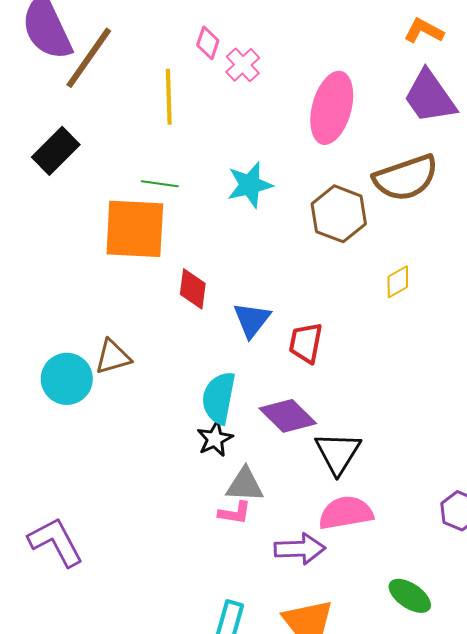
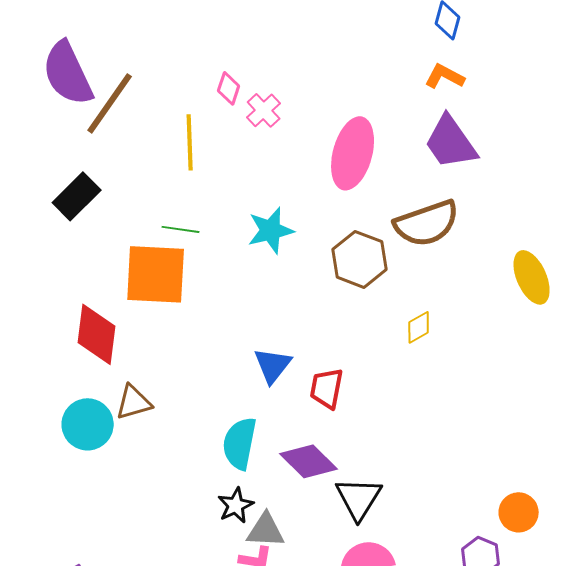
red diamond: (193, 289) -> (97, 334), moved, size x1.5
black star: (215, 439) -> (236, 505), moved

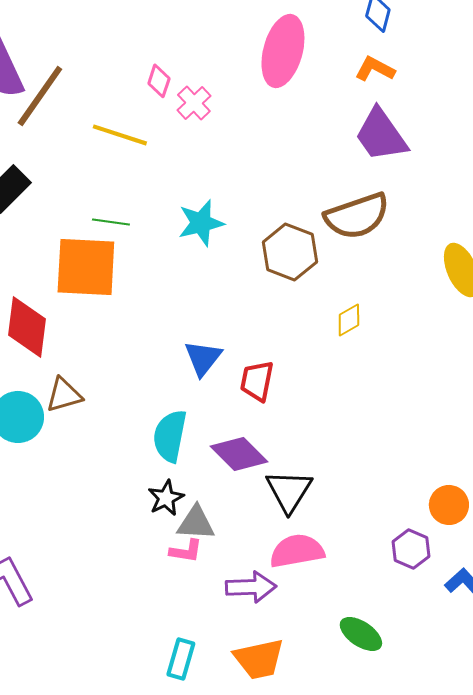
yellow line: (190, 142) -> (120, 135), turned -70
pink ellipse: (353, 153) -> (283, 51), moved

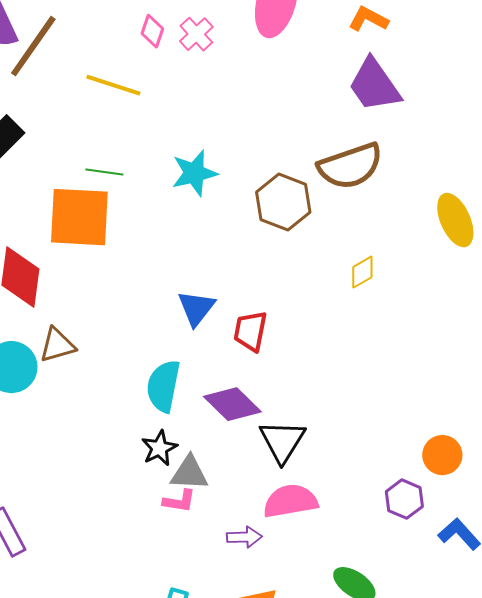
pink cross: (194, 103) -> (196, 34), moved
yellow diamond: (349, 320) -> (362, 272), moved
purple arrow: (251, 587) -> (244, 537), size x0.7

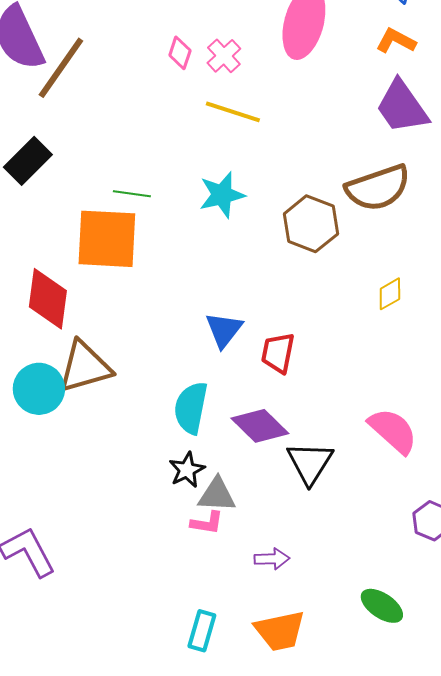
yellow line: (113, 85) -> (233, 112), moved
brown triangle: (57, 345) -> (85, 367), size x1.5
pink semicircle: (290, 501) -> (393, 431), moved, turned 52

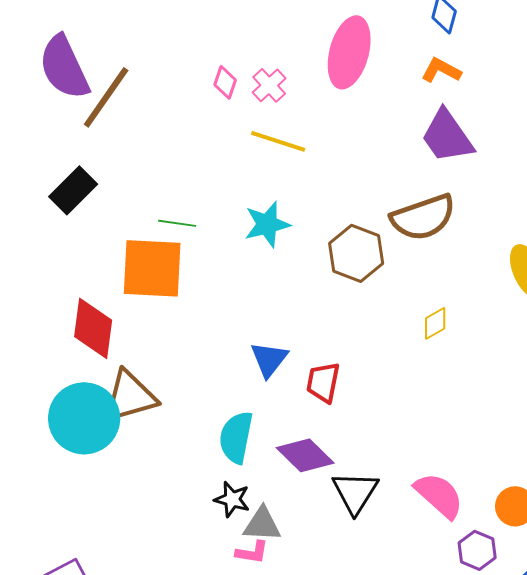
cyan circle: (39, 389) -> (84, 418), size x1.4
pink semicircle: (393, 431) -> (439, 495), moved
black star: (187, 470) -> (232, 499), turned -30

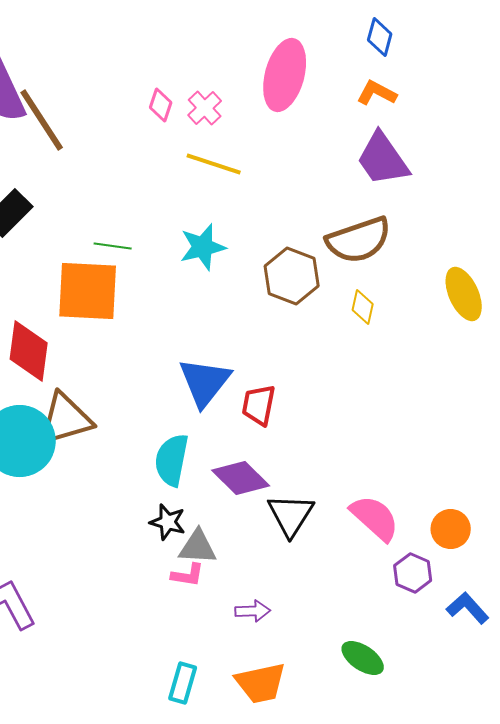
brown line: (106, 97) -> (42, 120), turned -68
yellow diamond: (435, 323) -> (363, 307), moved, turned -48
blue triangle: (269, 359) -> (205, 382), size x1.4

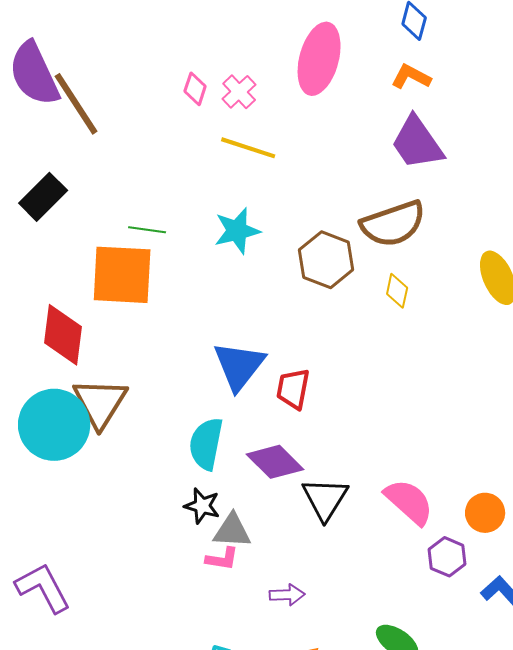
brown triangle: (66, 419) -> (100, 403), turned -42

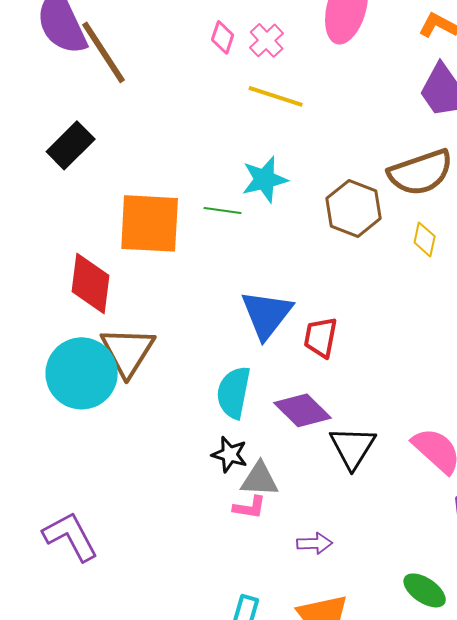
green line: (147, 230) -> (223, 210), moved

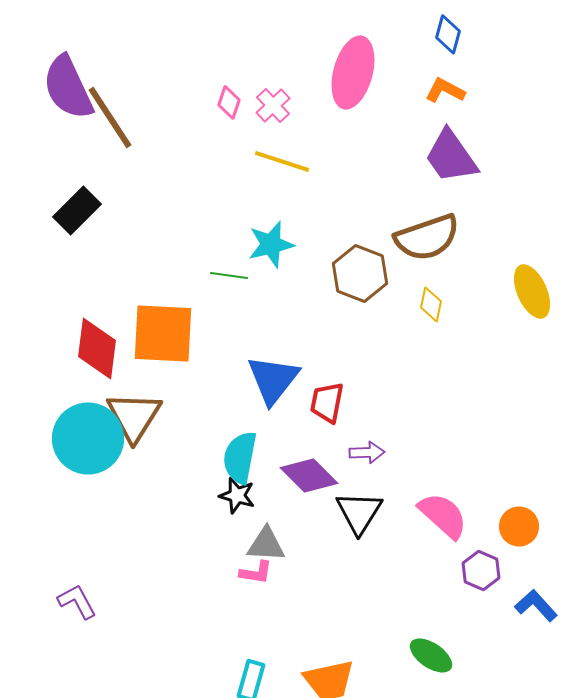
orange square: (150, 223) -> (163, 333), moved
black star: (230, 454) -> (237, 495), moved
purple L-shape: (71, 536) -> (77, 601), size x0.7
purple arrow: (315, 543) -> (367, 452), moved

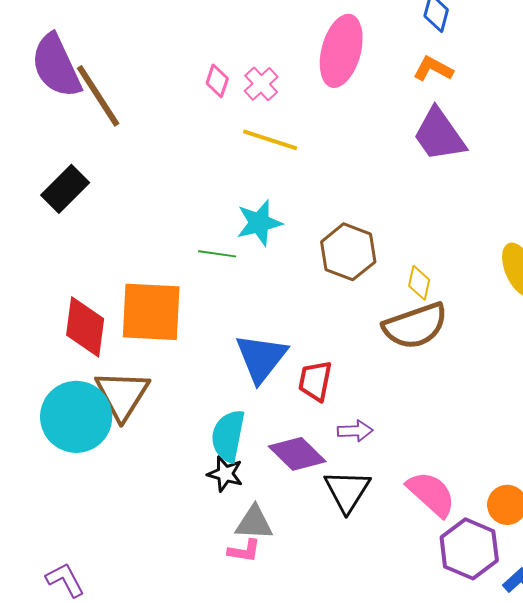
brown semicircle: (427, 237) -> (415, 326), moved
purple hexagon: (481, 570) -> (469, 549), size x1.5

